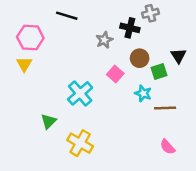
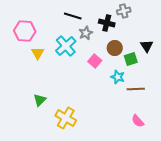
black line: (67, 16) -> (73, 16), moved
yellow triangle: (24, 64) -> (38, 53), moved
cyan cross: (80, 93) -> (66, 46), moved

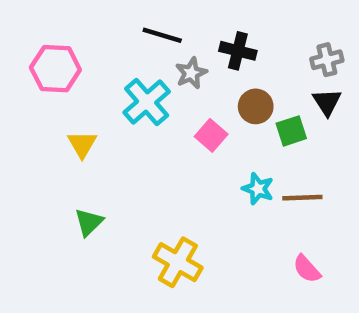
gray cross: (124, 11) -> (327, 60), moved
yellow triangle: (38, 53) -> (82, 144), moved
cyan star: (118, 77) -> (258, 189), moved
yellow cross: (66, 118) -> (178, 262), moved

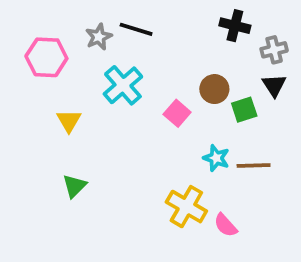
black cross: (238, 51) -> (235, 26), moved
gray star: (191, 73) -> (99, 37), moved
yellow cross: (178, 262) -> (186, 207), moved
pink semicircle: (307, 269) -> (226, 225), moved

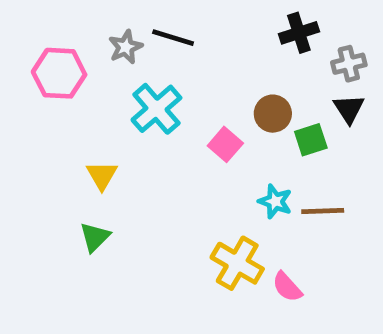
black cross: (235, 26) -> (299, 33), turned -32
yellow triangle: (69, 121) -> (102, 175), moved

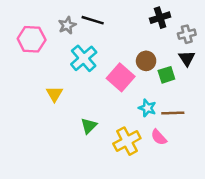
pink square: (225, 144) -> (121, 77), size x1.5
green triangle: (95, 237) -> (89, 126), moved
yellow cross: (237, 263) -> (127, 141), turned 32
pink semicircle: (287, 287) -> (159, 137), moved

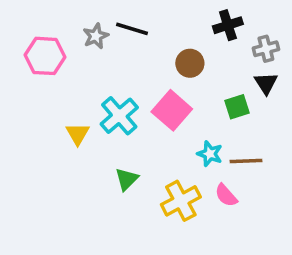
cyan cross: (84, 58) -> (119, 116), moved
brown circle: (146, 61) -> (190, 63), moved

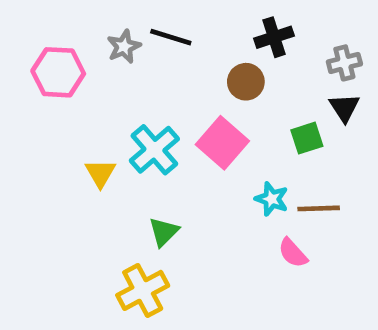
black cross: (228, 25) -> (274, 37), moved
yellow cross: (181, 201) -> (143, 290), moved

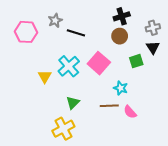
black line: (171, 37) -> (76, 33), moved
brown circle: (246, 82) -> (120, 36), moved
brown line: (319, 208) -> (109, 106), moved

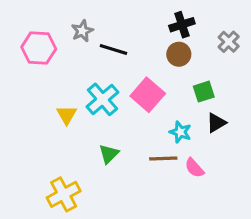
gray cross: (153, 28) -> (229, 42), turned -32
black triangle: (153, 48) -> (216, 123), moved, turned 32
yellow cross: (63, 129) -> (64, 194), moved

